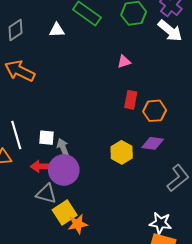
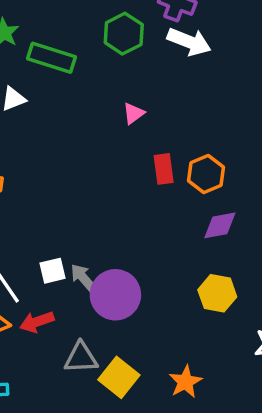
yellow hexagon: (122, 152) -> (217, 293), moved
red arrow: (41, 166) -> (37, 322), moved
purple circle: (64, 170) -> (115, 295), moved
orange star: (78, 224) -> (185, 382), moved

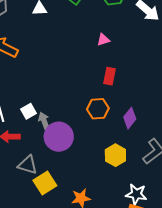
orange hexagon: (206, 174) -> (98, 109), moved
purple diamond: (220, 225) -> (130, 118), turned -60
white square: (52, 271) -> (28, 111), turned -35

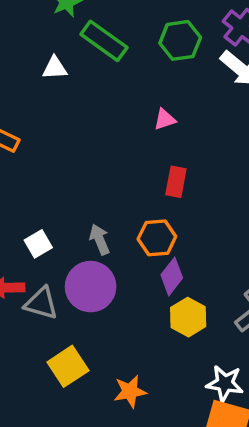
purple diamond: (130, 118) -> (172, 276), moved
gray arrow: (44, 121) -> (100, 239), moved
gray triangle: (28, 165) -> (41, 303), moved

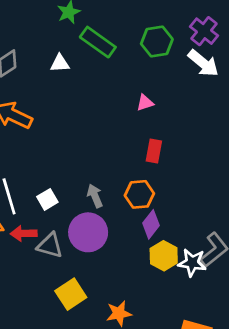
white star: (225, 383) -> (192, 263), moved

